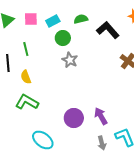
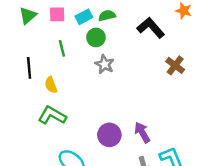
green semicircle: (81, 19) -> (107, 16), moved
green line: (26, 49) -> (62, 48), moved

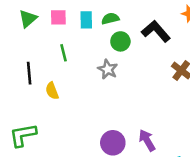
cyan rectangle: (84, 17) -> (86, 20), turned -63
green circle: (96, 37) -> (120, 41), moved
green L-shape: (52, 115) -> (23, 135), moved, turned -40

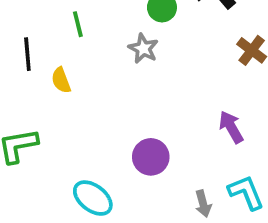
purple arrow: (147, 140) -> (231, 127), moved

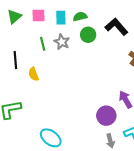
gray star: (143, 48) -> (62, 42), moved
purple circle: (151, 157) -> (106, 116), moved

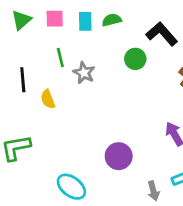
green circle: (88, 35) -> (135, 59), moved
gray star: (62, 42) -> (84, 73), moved
purple circle: (106, 116) -> (119, 156), moved

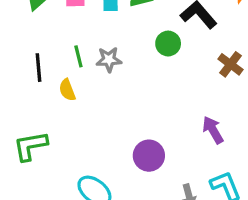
green line: (60, 57) -> (78, 56), moved
gray star: (84, 73) -> (109, 60), turned -30

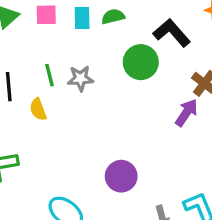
green circle: (168, 44) -> (141, 62), size x1.4
purple arrow: (213, 130) -> (186, 113), moved, turned 64

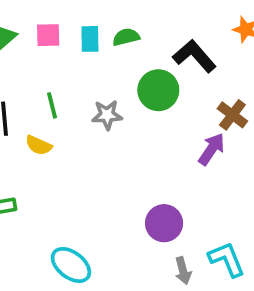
gray star: (80, 78) -> (107, 115), moved
yellow semicircle: (38, 109) -> (39, 145), turned -45
purple circle: (121, 176) -> (164, 223), moved

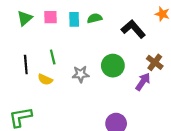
green circle: (158, 90) -> (113, 66), moved
gray star: (107, 115) -> (81, 74), moved

